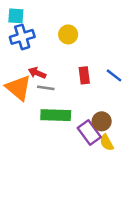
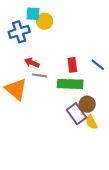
cyan square: (16, 16) -> (33, 14), moved
yellow circle: (68, 34) -> (45, 21), moved
orange triangle: (18, 88) -> (16, 89), moved
green rectangle: (56, 115) -> (70, 84), moved

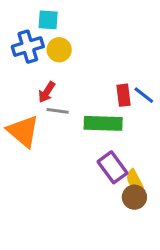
yellow circle: (45, 21) -> (59, 50), moved
red arrow: (32, 63) -> (47, 92), turned -80
red rectangle: (72, 65) -> (123, 95), moved
brown circle: (87, 104) -> (134, 197), moved

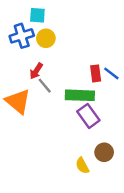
gray line: (58, 111) -> (45, 86), turned 42
purple rectangle: (112, 167) -> (88, 116), moved
yellow semicircle: (134, 180) -> (82, 166), moved

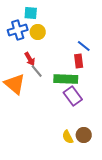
red arrow: (36, 71) -> (30, 59), turned -64
blue line: (111, 73) -> (84, 46), moved
brown circle: (104, 152) -> (84, 135), moved

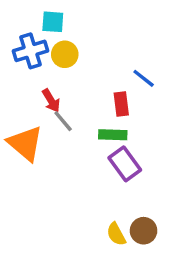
red rectangle: (79, 61) -> (121, 104), moved
green rectangle: (66, 79) -> (113, 135), size x0.7

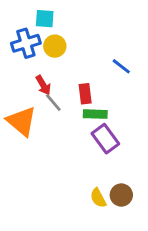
red rectangle: (121, 104) -> (85, 94), moved

